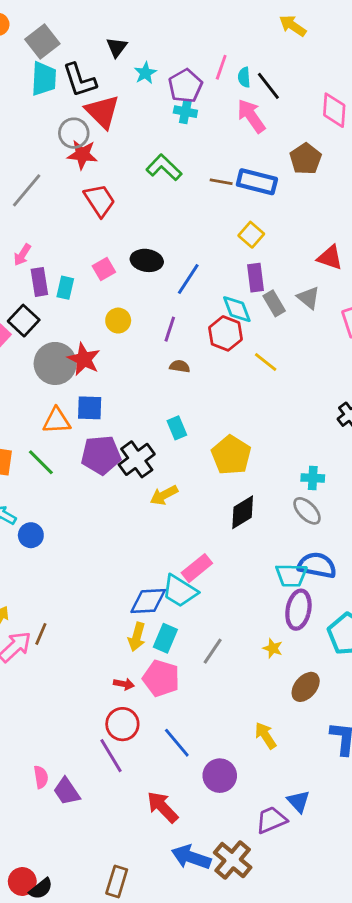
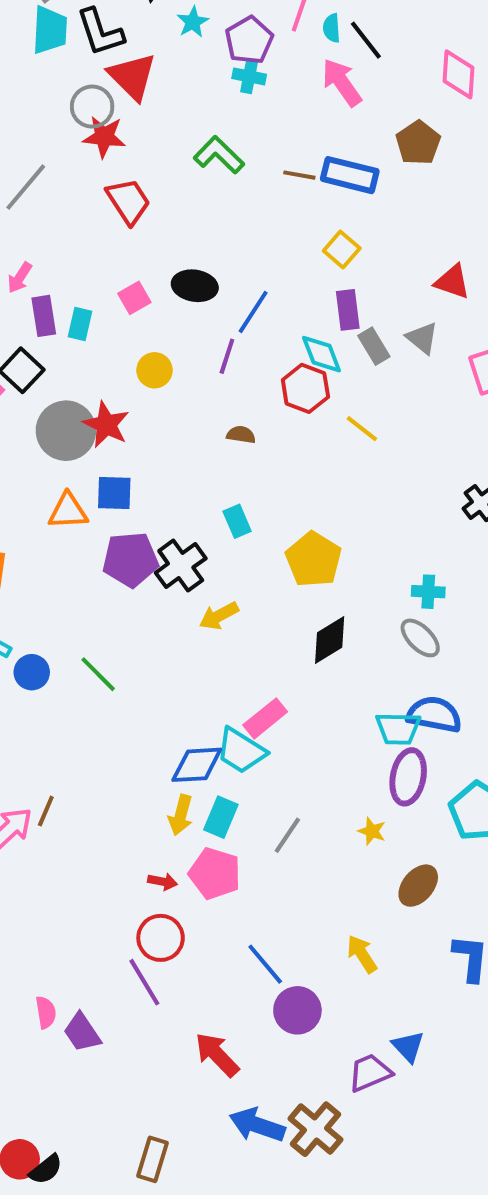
purple line: (170, 329) -> (227, 356), moved
green line: (41, 462) -> (98, 674), moved
blue line: (177, 743) -> (265, 964), moved

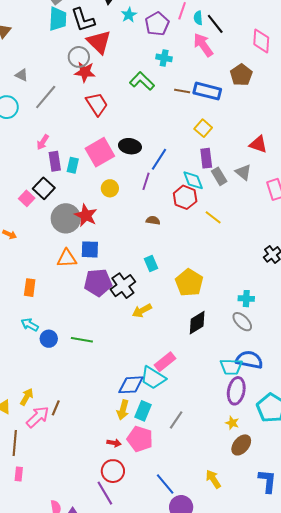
cyan cross: (249, 76) -> (164, 58), moved
pink square: (134, 298) -> (100, 152), size x1.8
green line: (98, 674) -> (82, 340), turned -35
yellow star: (372, 831) -> (232, 423), moved

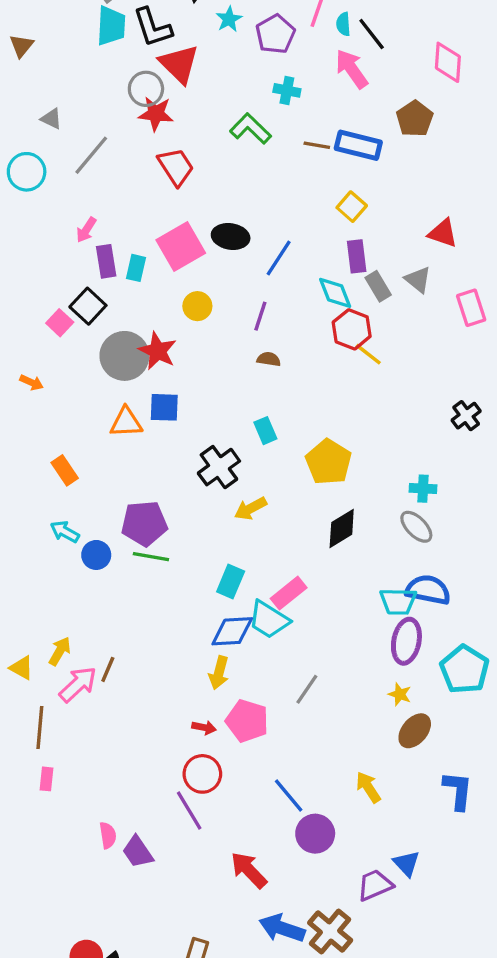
purple line: (146, 181) -> (260, 316), moved
red hexagon: (185, 197) -> (352, 329), moved
purple pentagon: (98, 283) -> (144, 523), moved
orange rectangle: (30, 288) -> (65, 470), turned -42
cyan rectangle: (143, 411) -> (231, 581), moved

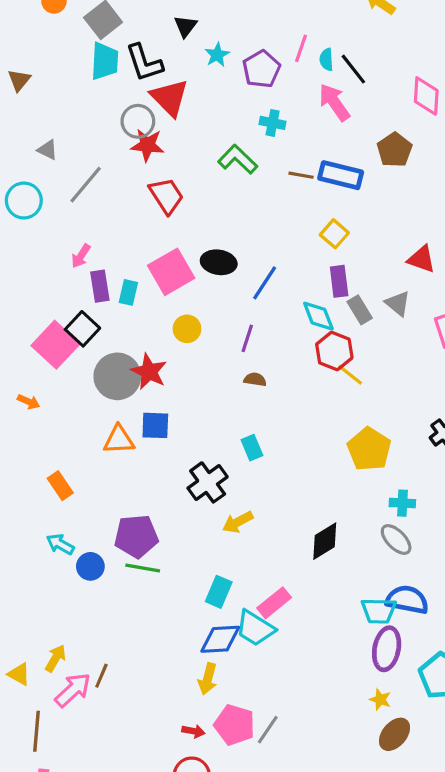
pink square: (60, 323) -> (56, 345), size x1.8
yellow pentagon: (328, 462) -> (369, 449), moved
gray line: (307, 689) -> (268, 730), moved

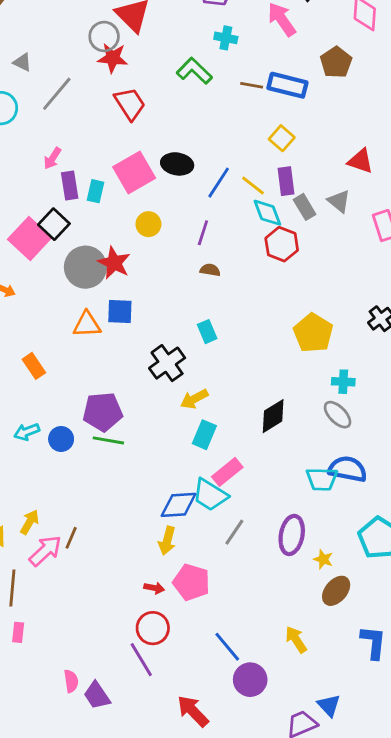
yellow line: (350, 375) -> (253, 185), moved
cyan arrow: (60, 544) -> (27, 432), moved, turned -50
cyan rectangle: (219, 592) -> (204, 435), moved
purple ellipse: (387, 649) -> (292, 535), moved
gray line: (268, 730) -> (234, 532), moved

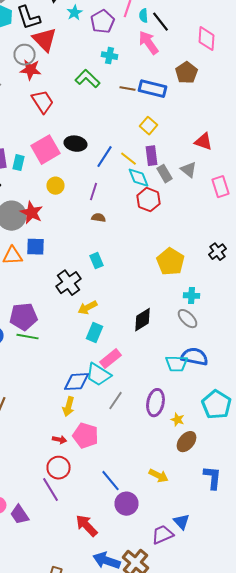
yellow arrow: (296, 640) -> (158, 476), turned 150

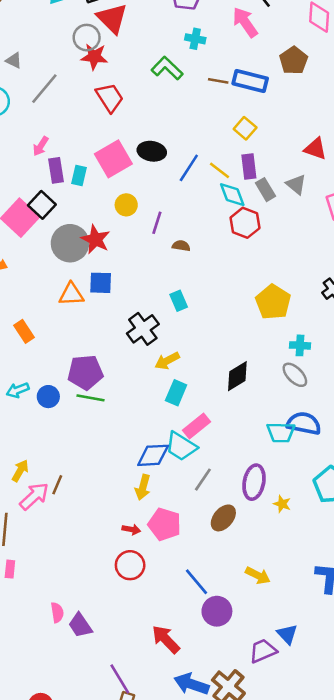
purple line: (94, 192) -> (157, 223), moved
brown ellipse: (186, 442) -> (223, 518), moved
purple line: (50, 490) -> (120, 679), moved

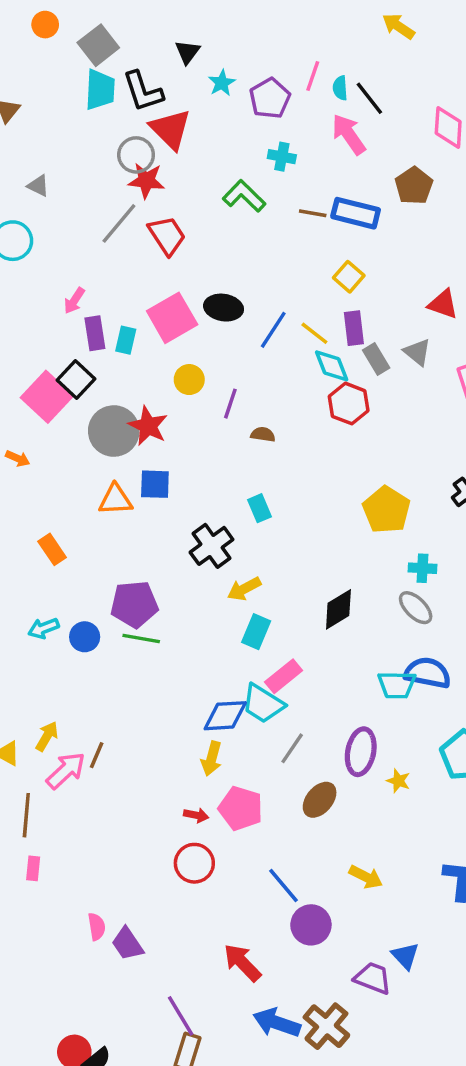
gray line: (44, 89) -> (119, 223), moved
purple trapezoid: (263, 651) -> (373, 978), turned 44

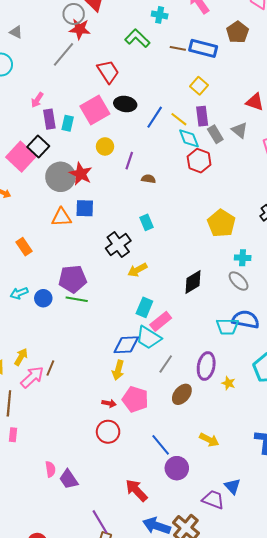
red trapezoid: (167, 235) -> (108, 72), moved
cyan rectangle: (256, 632) -> (144, 307), moved

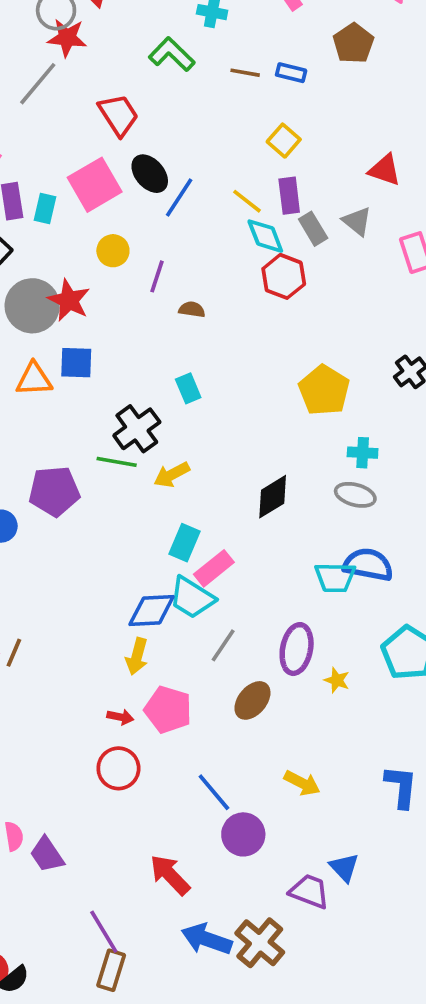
blue rectangle: (203, 48) -> (291, 73), size x0.6
black ellipse: (125, 104) -> (150, 174), turned 40
blue line: (155, 117) -> (179, 197), moved
gray ellipse: (239, 281) -> (355, 495), turned -30
green line: (77, 299) -> (117, 462), moved

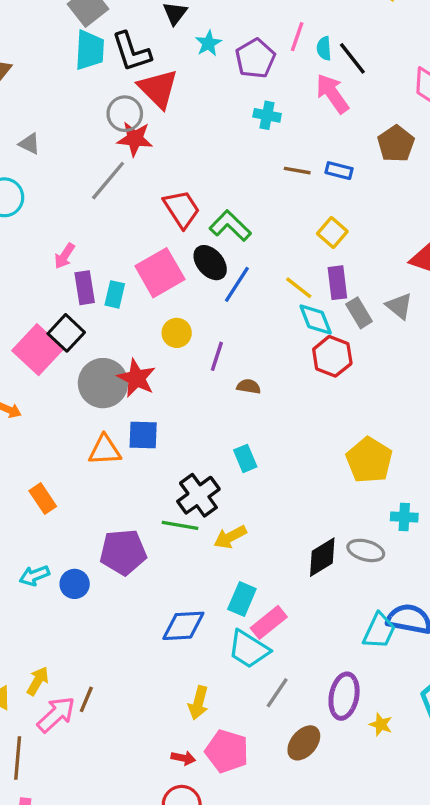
green L-shape: (172, 54) -> (230, 226), moved
gray ellipse: (355, 495) -> (366, 550), moved
cyan trapezoid: (335, 577) -> (379, 631), turned -66
blue diamond: (152, 611) -> (183, 626), moved

